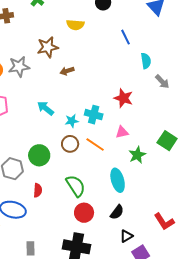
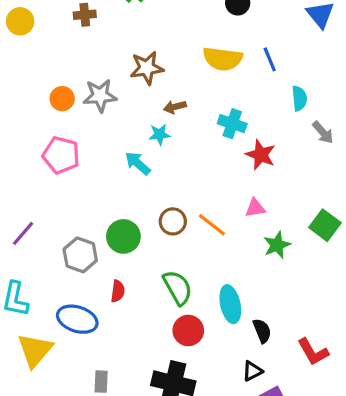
yellow semicircle: (75, 25) -> (223, 59), moved, size x1.4
cyan cross: (94, 115) -> (232, 124), moved
cyan star: (72, 121) -> (159, 134), moved
cyan ellipse: (118, 180) -> (230, 304), moved
black semicircle: (117, 212) -> (262, 331), moved, turned -63

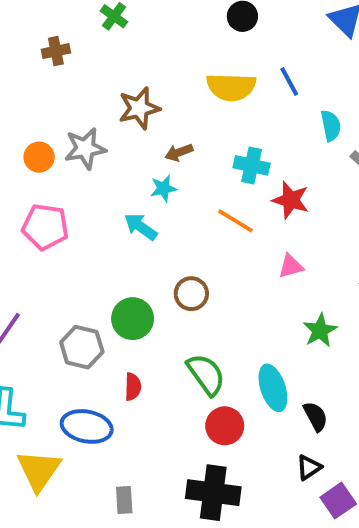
orange line: (212, 225) -> (236, 221), moved
green star: (277, 245) -> (320, 331), moved

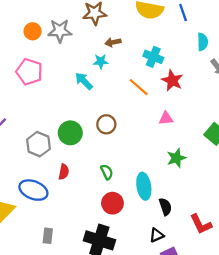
green semicircle: (206, 374) -> (107, 172), size x0.6

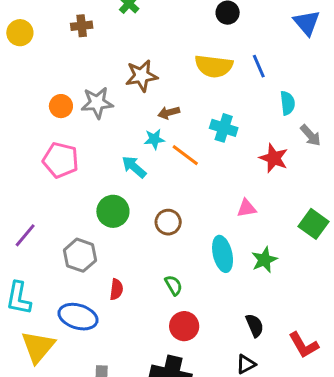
red star: (172, 80) -> (274, 158), moved
orange line: (139, 87) -> (185, 155), moved
green circle: (70, 133) -> (113, 211), moved
cyan ellipse: (144, 186) -> (223, 254), moved

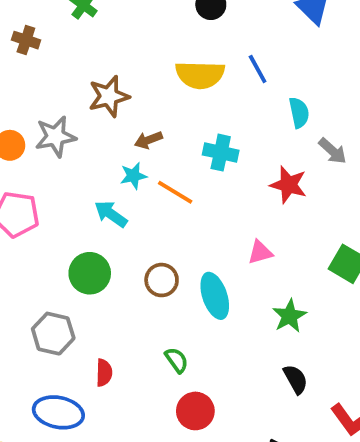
brown cross: (82, 26) -> (26, 40), turned 30
cyan ellipse: (223, 254) -> (215, 296), moved
black semicircle: (255, 325) -> (296, 379), moved

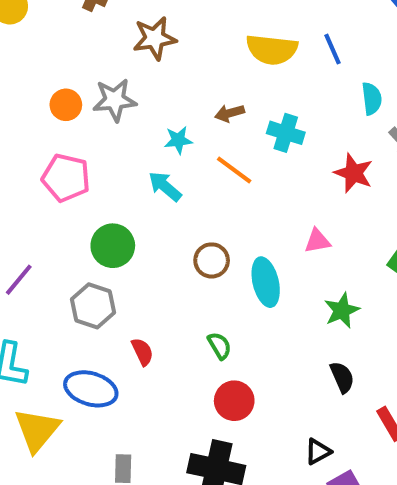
brown star: (109, 96) -> (155, 38), moved
brown arrow: (148, 140) -> (230, 113), moved
cyan star: (133, 176) -> (178, 140), moved
green circle: (90, 273) -> (113, 246), moved
red semicircle: (104, 373) -> (142, 352), turned -32

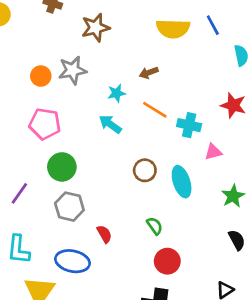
cyan cross: (286, 133) -> (189, 125), moved
green circle: (113, 246) -> (62, 167), moved

